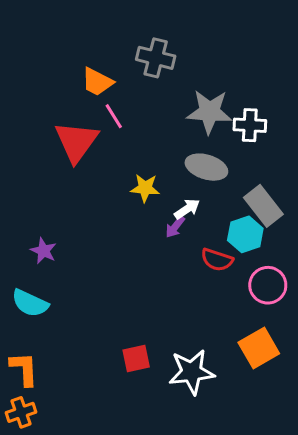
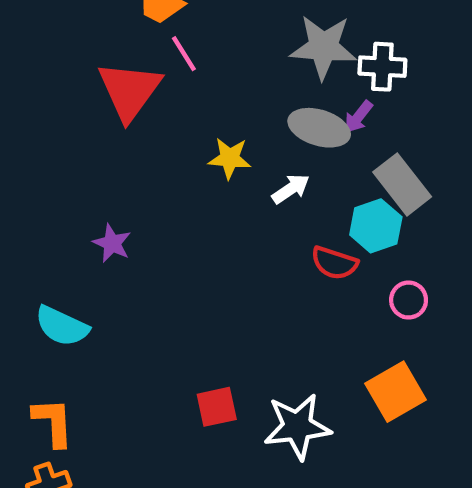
purple arrow: (175, 227) -> (358, 117), moved
purple star: (43, 251) -> (112, 243), moved
pink circle: (268, 285) -> (409, 300), size x0.7

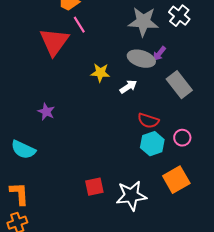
white cross: (382, 67) -> (179, 16), moved, turned 35
cyan hexagon: (376, 226) -> (152, 144), moved

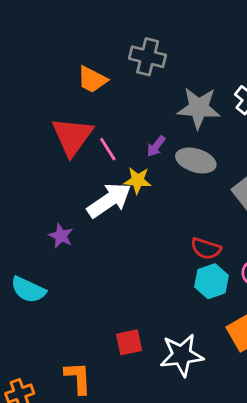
pink line: (79, 25) -> (108, 149), moved
purple arrow: (159, 54) -> (156, 146), moved
white arrow: (128, 87) -> (109, 200), moved, size x1.8
orange L-shape: (19, 194) -> (78, 378), moved

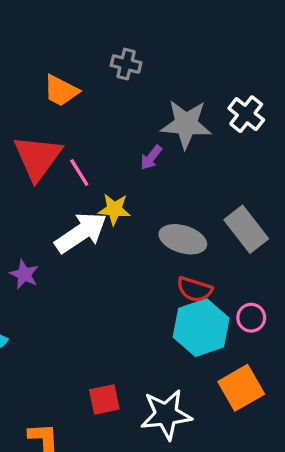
gray cross: (148, 57) -> (126, 64), size x0.7
purple arrow: (156, 146) -> (151, 157), moved
gray ellipse: (196, 160) -> (183, 239), moved
cyan hexagon: (211, 281) -> (201, 328), size x1.4

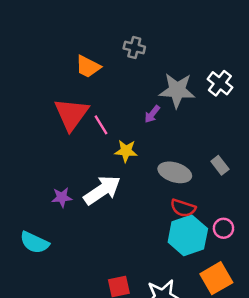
gray rectangle: (246, 229) -> (220, 165), size x0.6
white arrow: (81, 233) -> (102, 190), moved
purple star: (24, 274) -> (62, 197), turned -30

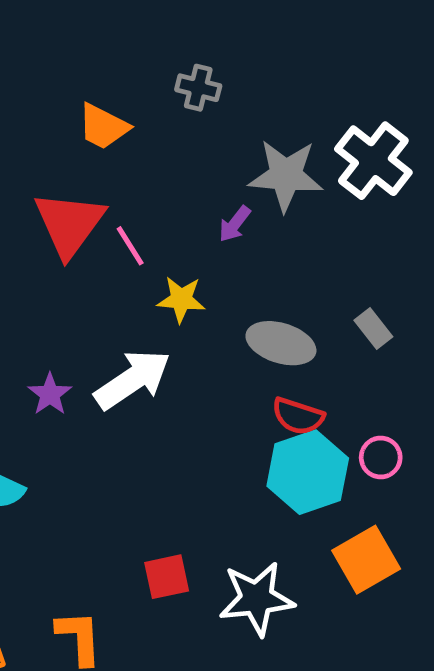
white cross: (220, 83) -> (373, 161), size x1.4
purple star: (62, 197) -> (50, 394), turned -30

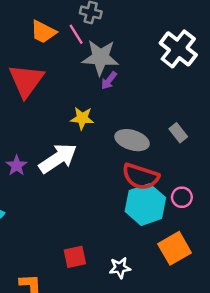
gray star: (286, 175) -> (100, 57), moved
pink line: (130, 246) -> (76, 34), moved
red semicircle: (298, 416) -> (141, 177), size x1.4
white star: (257, 599) -> (120, 268), size x0.6

